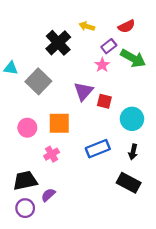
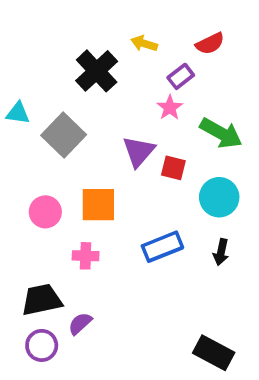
green arrow: (133, 58) -> (221, 133), moved
pink cross: (52, 154) -> (86, 256), turned 32
black rectangle: (129, 183) -> (214, 353), moved

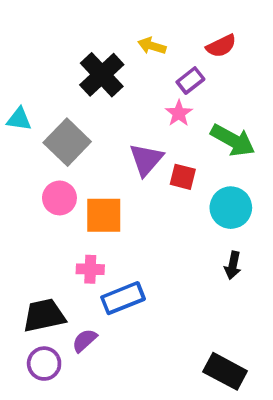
pink circle: (45, 212) -> (59, 198), moved
blue rectangle: (162, 247) -> (123, 298), moved

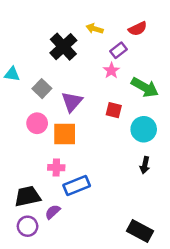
gray square: (67, 142) -> (42, 89), size x0.7
purple triangle: (146, 159) -> (72, 102), moved

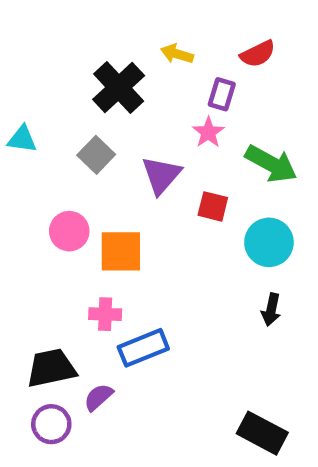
purple rectangle: (119, 50) -> (222, 94), turned -35
gray square: (42, 89) -> (96, 155), moved
purple triangle: (72, 102) -> (161, 175), moved

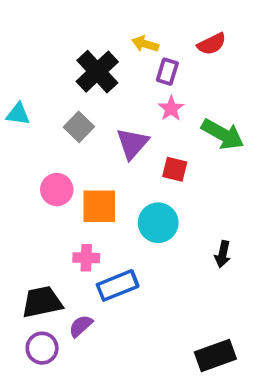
purple rectangle: (222, 94) -> (167, 72), moved
cyan circle: (269, 242) -> (158, 223), moved
black rectangle: (262, 433) -> (215, 355), turned -48

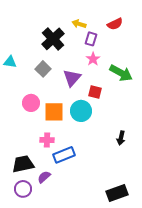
cyan circle: (158, 223) -> (81, 111), moved

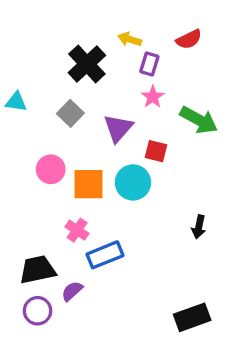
pink cross: (47, 140) -> (77, 230), turned 32

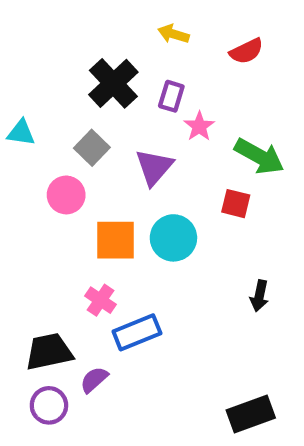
yellow arrow: (130, 39) -> (173, 34), moved
purple rectangle: (149, 64) -> (171, 96), moved
red square: (156, 151) -> (236, 204), moved
pink circle: (51, 169) -> (66, 195), moved

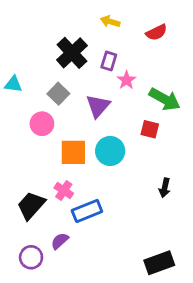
black trapezoid: (49, 352) -> (31, 205), moved, turned -36

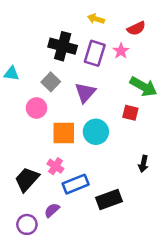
black cross: (72, 53) -> (63, 46), turned -32
purple rectangle: (109, 61) -> (95, 53), size x1.5
pink star: (126, 80) -> (121, 51), moved
black rectangle: (159, 263) -> (109, 200), moved

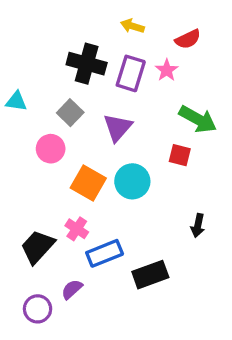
orange square: (64, 133) -> (88, 183), turned 30

